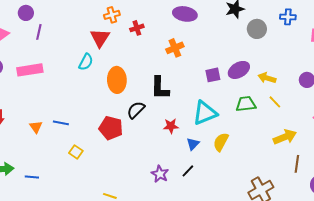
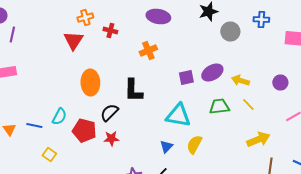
red cross: (137, 28) -> (110, 30), turned 32
cyan semicircle: (86, 62) -> (59, 116), moved
cyan triangle: (205, 113) -> (178, 116), turned 32
red star: (171, 126) -> (111, 138), moved

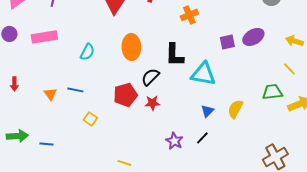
yellow arrow: (240, 80) -> (294, 41), moved
green trapezoid: (219, 106) -> (272, 92), moved
cyan semicircle: (59, 116) -> (87, 52), moved
cyan triangle: (178, 116) -> (203, 74), moved
red pentagon: (84, 130) -> (125, 95), turned -30

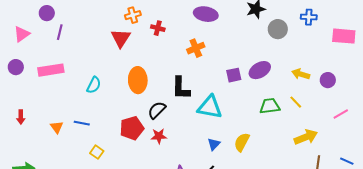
green trapezoid: (272, 92) -> (270, 106), moved

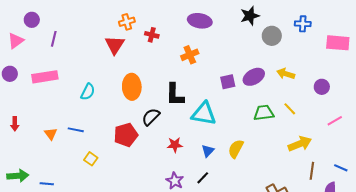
purple circle: (47, 13) -> (32, 20), moved
yellow arrow: (301, 74) -> (286, 74), moved
red star: (159, 136) -> (175, 145), moved

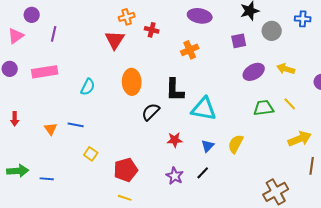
purple square: (228, 82) -> (239, 41), moved
red pentagon: (126, 135) -> (126, 170), moved

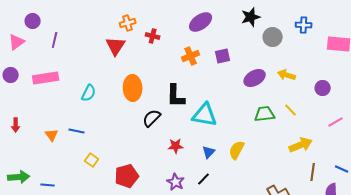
purple ellipse: (200, 16) -> (201, 22), turned -45
purple square: (239, 41) -> (223, 56), moved

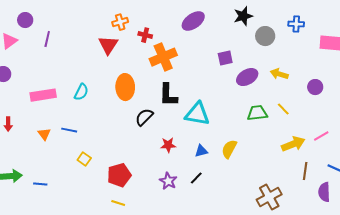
orange cross: (191, 56) -> (163, 57), moved, size x1.5
purple square: (223, 56) -> (225, 58), moved
pink rectangle: (46, 78) -> (43, 95), moved
pink line: (336, 122) -> (321, 136), moved
blue triangle: (209, 152) -> (201, 151), turned 32

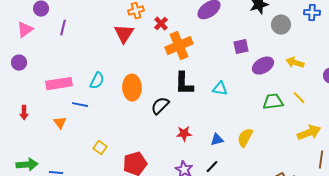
red cross: (145, 35) -> (161, 24), turned 32
orange ellipse: (125, 87) -> (132, 88), moved
cyan triangle: (197, 114) -> (220, 89), moved, size x0.6
blue line: (69, 130) -> (80, 105), moved

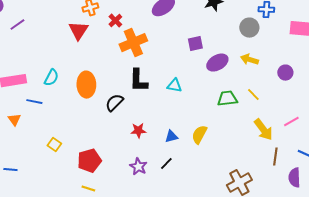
gray circle: (281, 25) -> (249, 28), moved
purple line: (63, 28) -> (17, 25), turned 42
yellow arrow: (309, 133) -> (263, 130), turned 75

